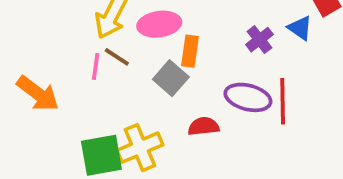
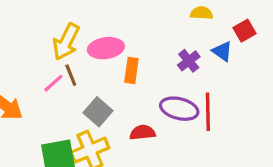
brown line: (117, 57) -> (71, 75), turned 35
pink line: (96, 67) -> (53, 83), turned 40
gray square: (171, 78) -> (98, 112), moved

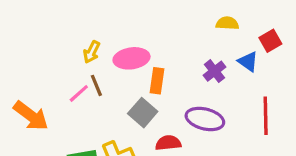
yellow arrow: (66, 42) -> (92, 52), size x0.6
gray square: (98, 112) -> (143, 113), moved
red line: (208, 112) -> (266, 116), moved

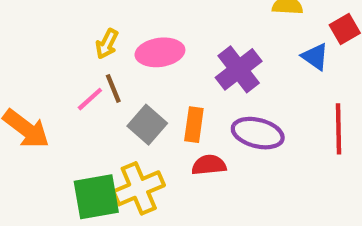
purple cross: (215, 71) -> (239, 69), moved, size x1.5
orange rectangle: (157, 81) -> (194, 125), moved
gray square: (143, 113) -> (147, 125), moved

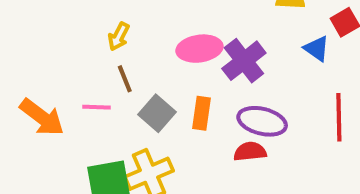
pink ellipse: (160, 52) -> (199, 49), moved
pink line: (90, 99) -> (96, 107), moved, turned 44
red semicircle: (209, 165) -> (250, 152), moved

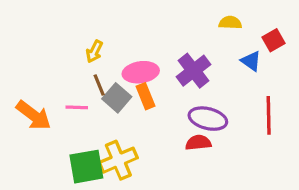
pink ellipse: (199, 49) -> (141, 72), moved
gray square: (157, 113) -> (117, 98), moved
orange rectangle: (201, 113) -> (146, 96), moved, turned -30

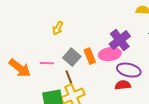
pink ellipse: (141, 72) -> (110, 54), moved
brown line: (99, 85) -> (69, 77), moved

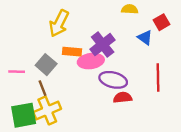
yellow arrow: (58, 28) -> (59, 23), moved, size x1.6
orange rectangle: (90, 56) -> (72, 52), moved, turned -63
red semicircle: (123, 85) -> (123, 98), moved

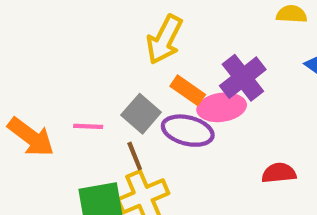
orange rectangle: (72, 52) -> (188, 90), turned 30
purple ellipse: (113, 80) -> (188, 131), moved

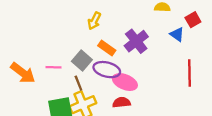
yellow arrow: (164, 40) -> (94, 21), size x0.7
pink ellipse: (222, 107) -> (125, 82), moved, turned 30
red semicircle: (279, 173) -> (121, 102), moved

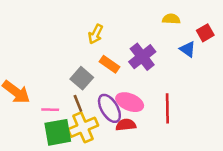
pink line: (53, 67) -> (50, 110), moved
purple ellipse: (107, 70) -> (109, 108), moved, turned 45
red line: (190, 73) -> (167, 108), moved

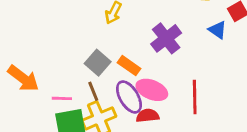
orange rectangle: (109, 64) -> (129, 66), moved

